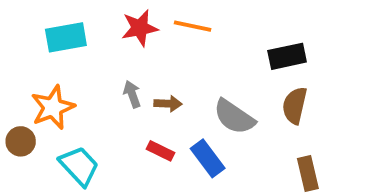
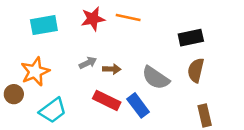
gray arrow: (132, 94) -> (88, 63), turned 84
red rectangle: (160, 151) -> (107, 100), size x1.5
cyan trapezoid: (79, 166) -> (53, 110), turned 96

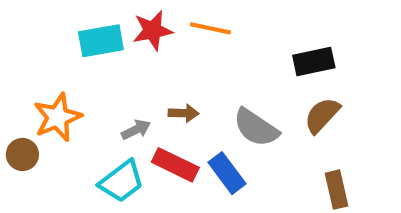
cyan rectangle: (44, 25) -> (101, 41), moved
gray arrow: (88, 63) -> (136, 130), moved
brown semicircle: (196, 70) -> (322, 115), turned 30
cyan trapezoid: (53, 110) -> (122, 181), moved

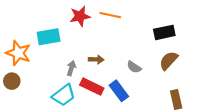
cyan rectangle: (101, 41) -> (49, 37), moved
orange star: (58, 117) -> (18, 53), moved, turned -30
gray semicircle: (256, 128) -> (134, 67), size x0.6
gray arrow: (136, 130) -> (71, 68), turned -48

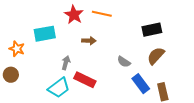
red star: (80, 16) -> (74, 15), turned -30
orange star: (18, 53) -> (17, 49), size x0.7
brown arrow: (96, 59) -> (89, 41), moved
blue rectangle: (119, 91) -> (141, 84), moved

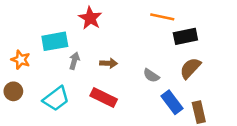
orange line: (102, 14) -> (162, 17), moved
brown arrow: (89, 41) -> (109, 63), moved
gray arrow: (66, 63) -> (74, 61), moved
cyan trapezoid: (59, 88) -> (56, 99), moved

